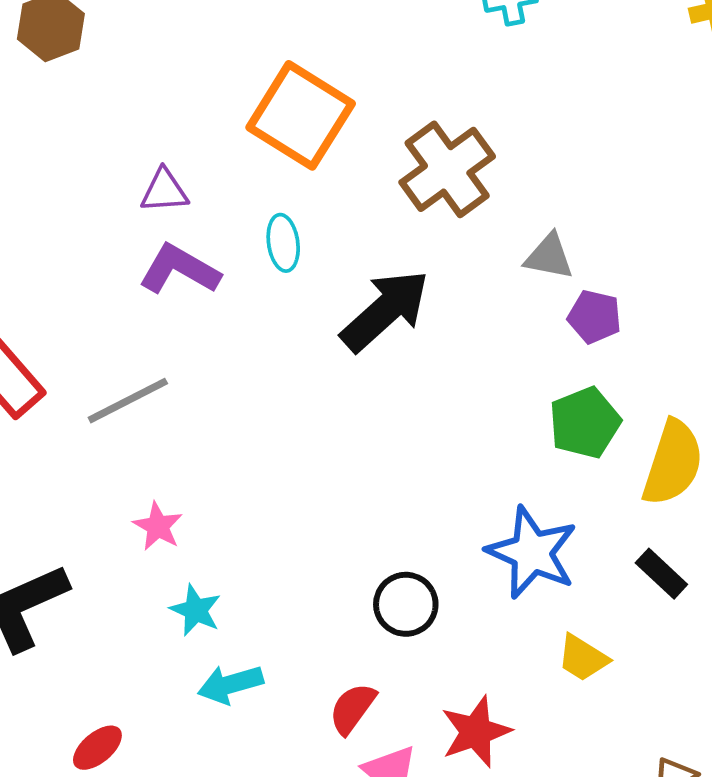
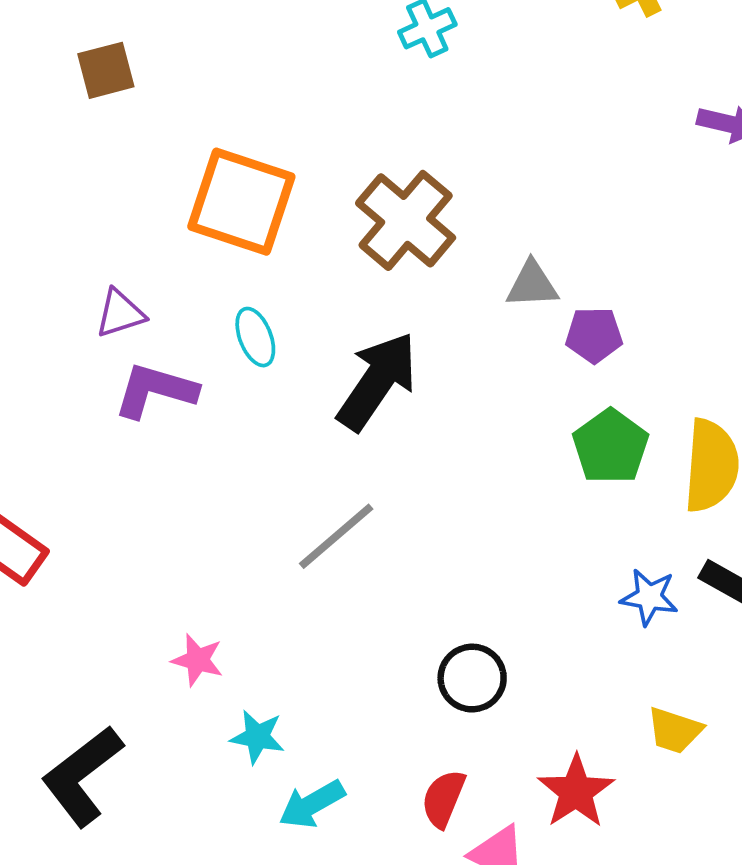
gray line: (128, 401) -> (336, 536), moved
blue star: (532, 552) -> (649, 597), moved, size x0.6
yellow trapezoid: (583, 658) -> (675, 730), moved

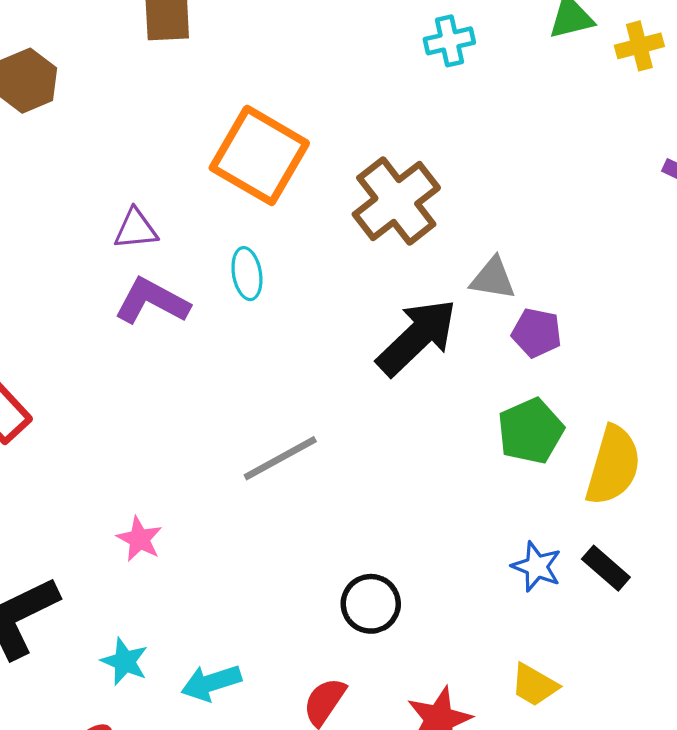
black arrow: (377, 381) -> (417, 337), moved
cyan star: (257, 737) -> (125, 661), moved

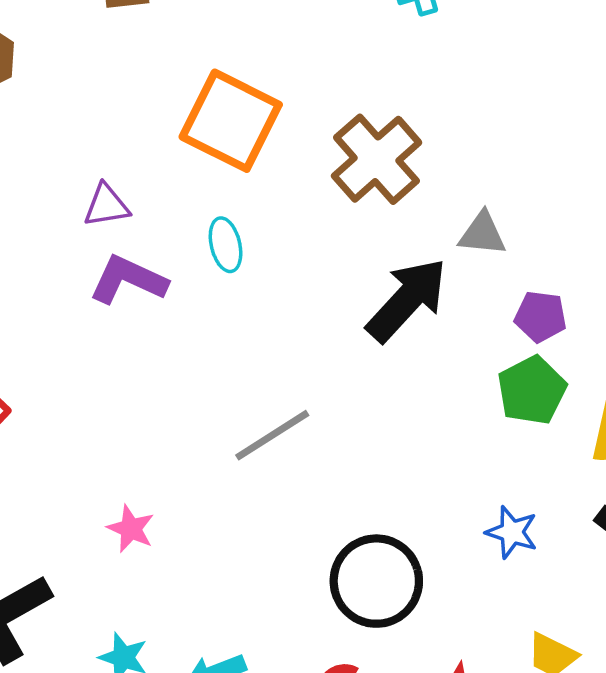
purple pentagon: (537, 333) -> (540, 316), moved
blue star: (537, 567) -> (512, 532), moved
black circle: (371, 604) -> (376, 581), size x1.5

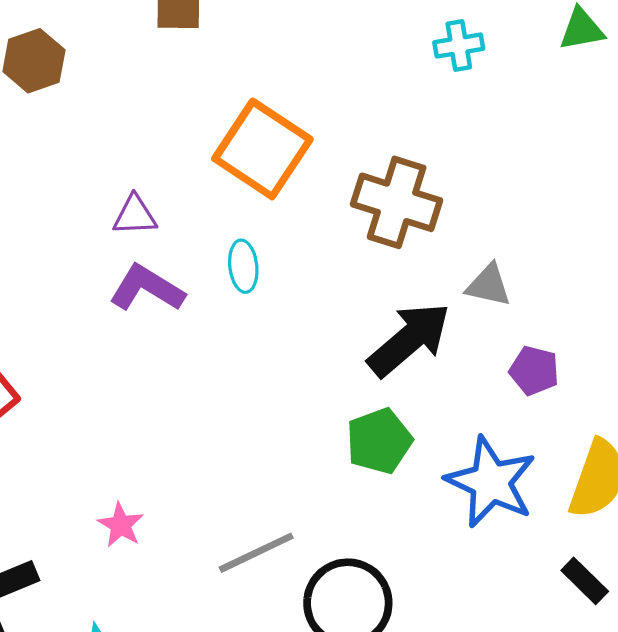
brown cross: (377, 159) -> (397, 202), turned -38
green pentagon: (532, 390) -> (379, 441), moved
gray line: (272, 435) -> (256, 553), moved
blue star: (512, 532) -> (491, 482), moved, size x1.8

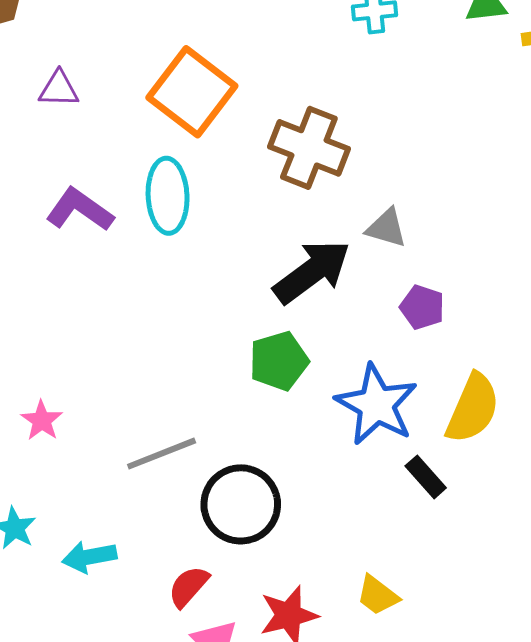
purple triangle: (135, 215) -> (59, 89), moved
cyan ellipse: (243, 266) -> (168, 196), size x1.6
black rectangle: (585, 581) -> (426, 477), moved

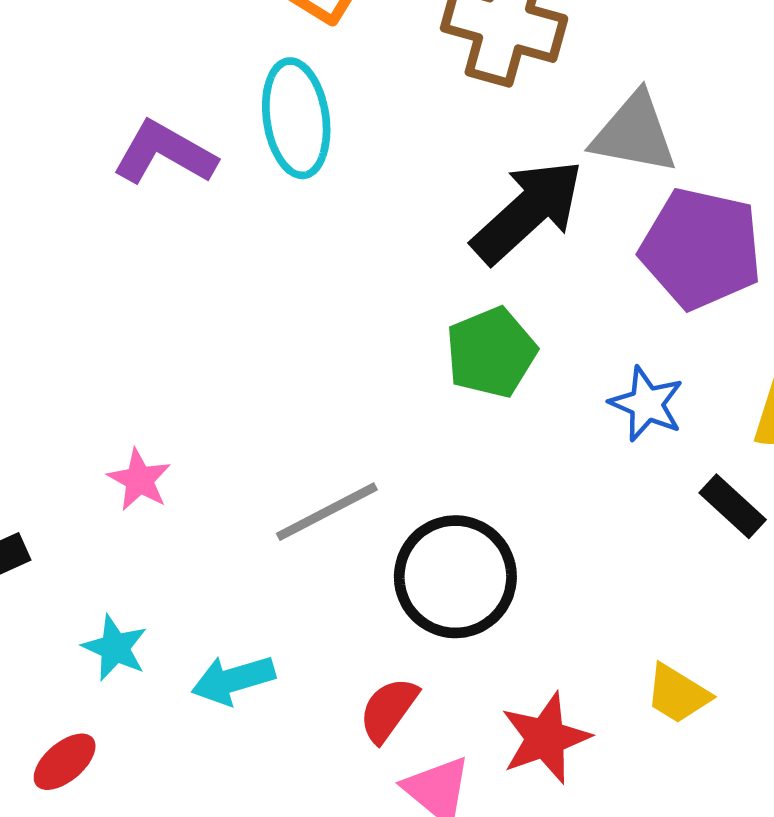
gray triangle: (386, 228) -> (634, 133), size x1.4
purple pentagon: (422, 307) -> (701, 248), size x1.8
blue star: (377, 405) -> (647, 404), size x0.6

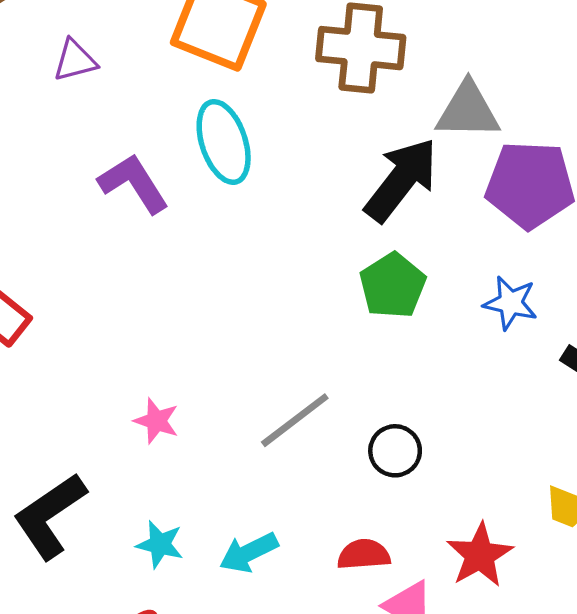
purple L-shape: (165, 153) -> (134, 183), turned 38
black circle: (455, 577) -> (395, 451), size x0.6
red semicircle: (388, 710) -> (364, 554), turned 60

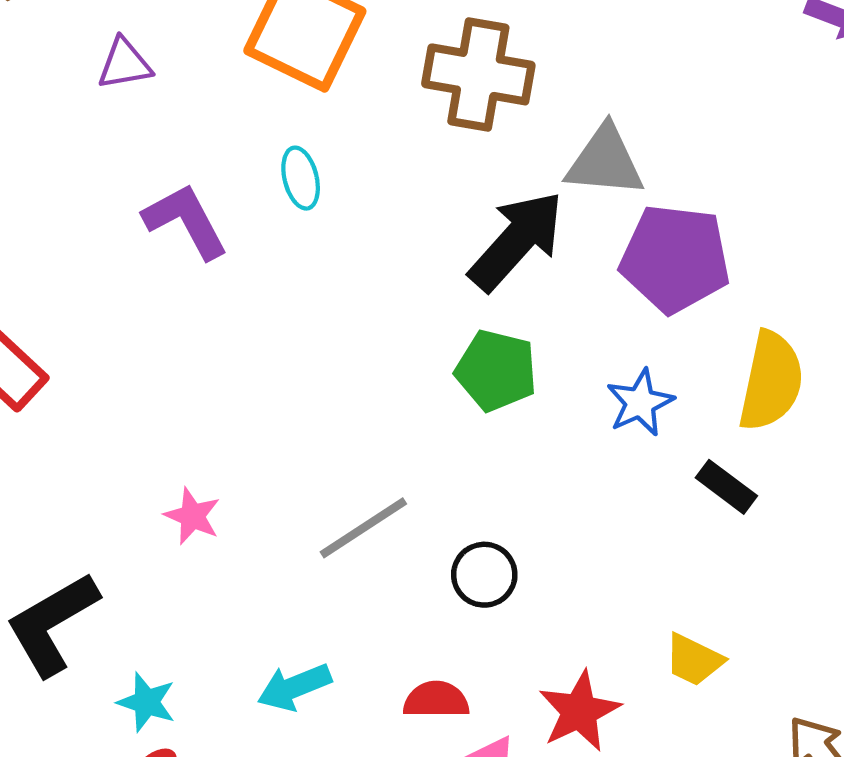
cyan ellipse: (224, 142) -> (301, 178), size x0.6
green pentagon: (393, 286) -> (496, 370), turned -30
blue star: (510, 303) -> (640, 403), turned 30
cyan star: (160, 544) -> (147, 702), moved

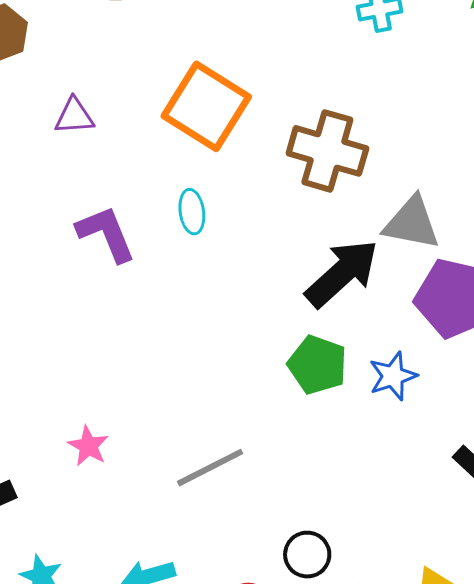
blue star: (640, 403) -> (393, 376), moved
black circle: (484, 575) -> (307, 555), moved

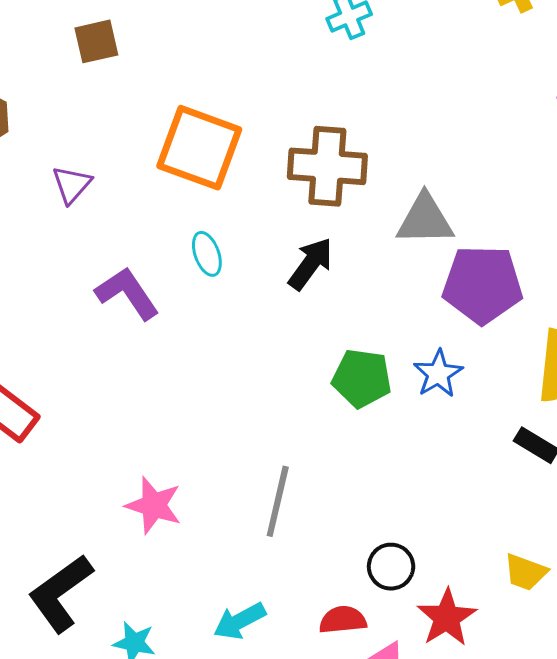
purple triangle: (74, 116) -> (72, 185), turned -33
black arrow: (342, 273) -> (311, 264), moved, size x0.7
pink star: (88, 446) -> (154, 505), size x1.4
gray line: (210, 468) -> (278, 501), turned -38

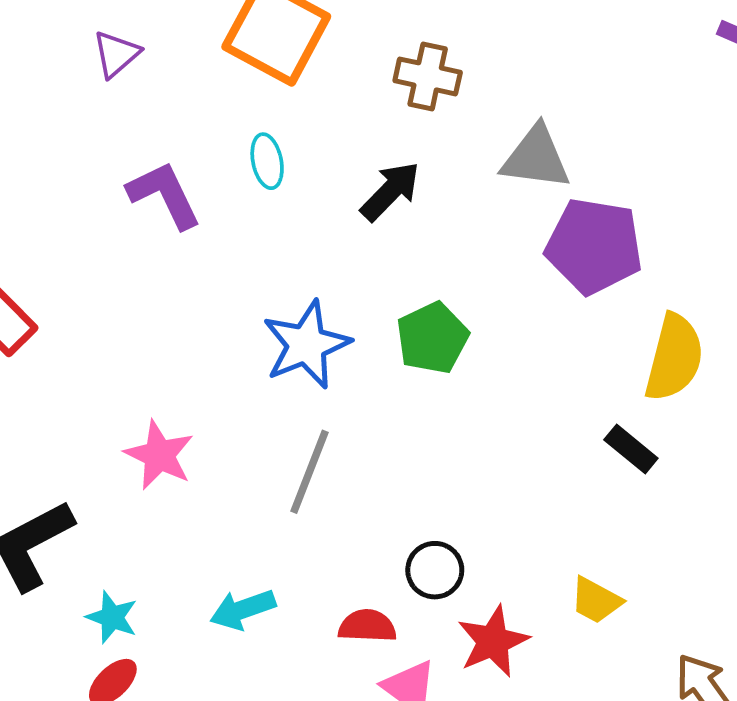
brown cross: (327, 166) -> (428, 76), size x0.7
blue star: (438, 374) -> (306, 345), moved, size x1.5
green pentagon: (362, 378) -> (432, 338), turned 30

